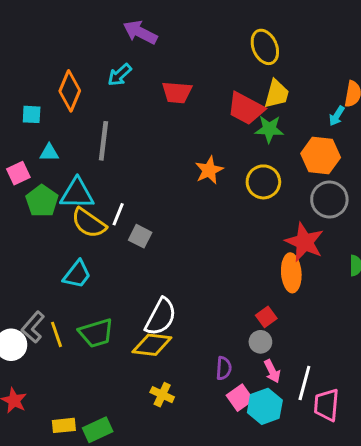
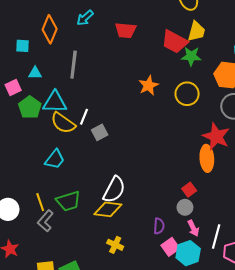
gray square: (140, 236) -> (100, 132), turned 35
gray L-shape: (33, 327) -> (45, 221), moved

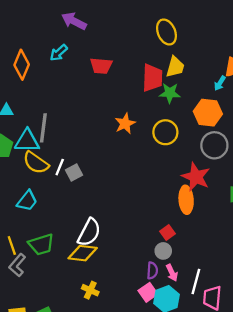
red trapezoid: (175, 42) -> (152, 78), turned -116
gray line: (74, 65) -> (43, 128), moved
white line: (84, 117) -> (60, 167), moved
purple semicircle: (159, 226) -> (152, 271), moved

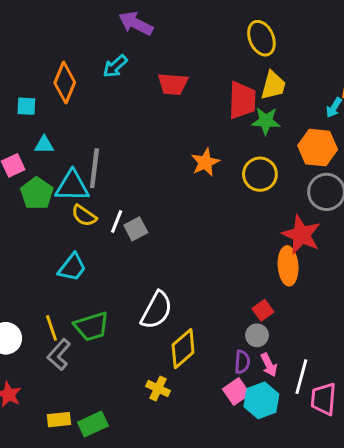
yellow semicircle: (36, 163) -> (84, 216), size x0.7
yellow diamond: (83, 253) -> (183, 349), moved, turned -48

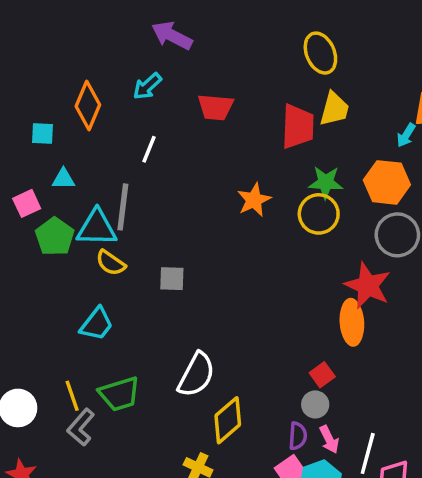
green star: (266, 121) -> (326, 182), moved
white line: (117, 221) -> (149, 149), moved
gray square: (136, 229) -> (172, 279), turned 30

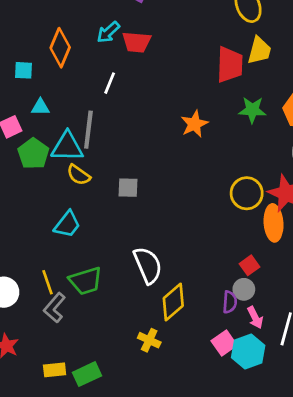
red trapezoid: (216, 107) -> (136, 42), moved
yellow circle: (319, 214) -> (247, 193), moved
white semicircle: (196, 375) -> (148, 265), turned -51
purple semicircle: (298, 436) -> (230, 302), moved

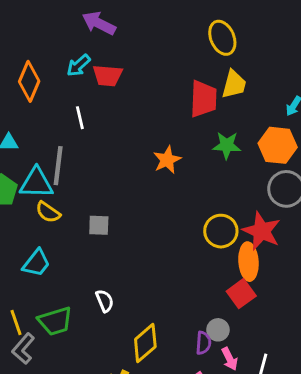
white line: (110, 83) -> (80, 118), turned -35
white semicircle: (148, 265) -> (105, 301), moved, size x0.6
red square: (250, 265) -> (241, 294), moved, size x1.4

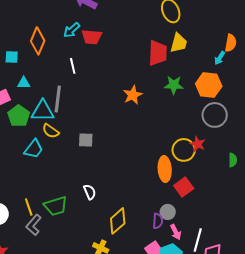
yellow circle: (221, 231) -> (184, 150), moved
red star: (262, 231) -> (198, 144), size x0.6
orange ellipse: (248, 262) -> (165, 169), moved
cyan trapezoid: (36, 263) -> (34, 149), moved

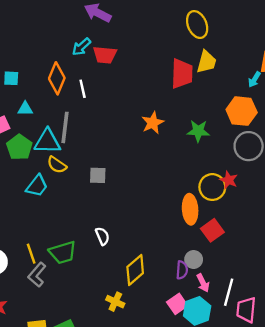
orange diamond: (38, 41) -> (57, 78), moved
green star: (174, 85) -> (198, 131), moved

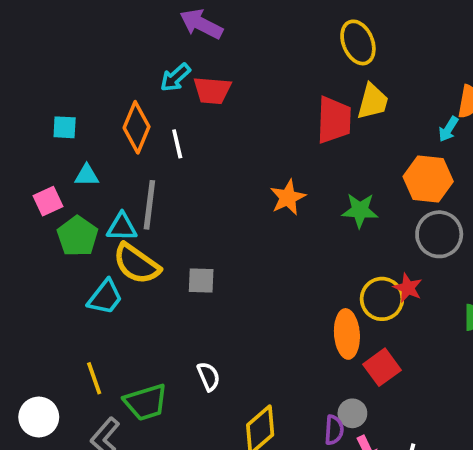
cyan triangle: (47, 141) -> (122, 227), size x0.7
yellow semicircle: (57, 165) -> (137, 264), size x1.5
yellow line: (31, 254) -> (94, 378), moved

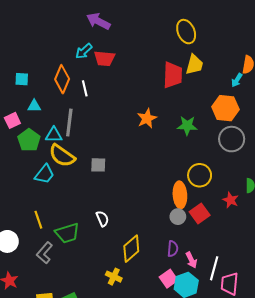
red star: (408, 288) -> (231, 200), moved
gray circle: (352, 413) -> (178, 217), moved

